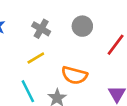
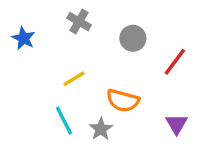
gray cross: (41, 29) -> (79, 21), moved

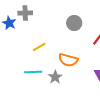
gray cross: (79, 21) -> (25, 13), moved, turned -32
cyan line: (64, 121) -> (33, 72), turned -66

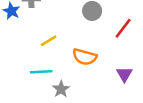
gray star: (55, 77) -> (61, 89), moved

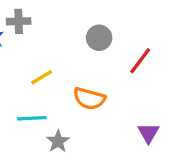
purple triangle: (124, 74) -> (148, 133), moved

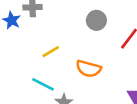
cyan line: (32, 118) -> (43, 84), turned 30

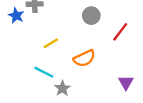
orange semicircle: (89, 69) -> (84, 58), turned -40

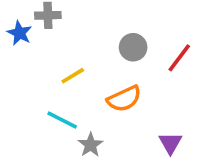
gray circle: (91, 16) -> (133, 47), moved
purple triangle: (126, 83) -> (170, 143), moved

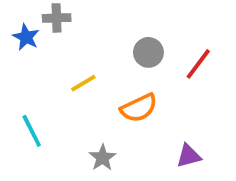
cyan line: (62, 120) -> (32, 131), moved, turned 36
purple triangle: (170, 143) -> (189, 156), turned 45

